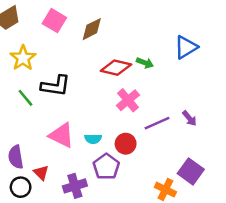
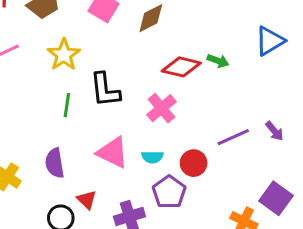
black L-shape: (56, 86) -> (105, 90), turned 76
green line: (25, 98) -> (67, 105), turned 48
pink cross: (128, 100) -> (161, 108), moved
purple semicircle: (16, 157) -> (55, 163), moved

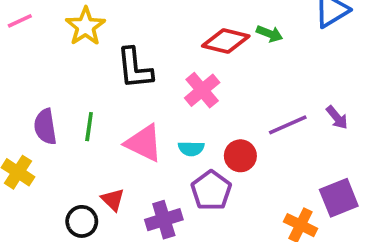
green line: (67, 105) -> (89, 127), moved
purple semicircle: (55, 163) -> (45, 127), moved
purple square: (276, 198) -> (339, 198), turned 32

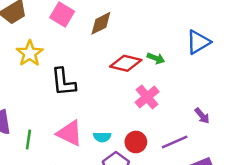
pink cross: (202, 90) -> (147, 97), moved
purple line: (288, 125) -> (175, 142), moved
green line: (89, 127) -> (28, 139), moved

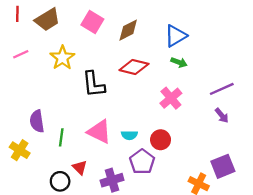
blue triangle: (198, 42) -> (176, 36), moved
red diamond: (126, 63) -> (134, 67), moved
purple line: (175, 142) -> (222, 89), moved

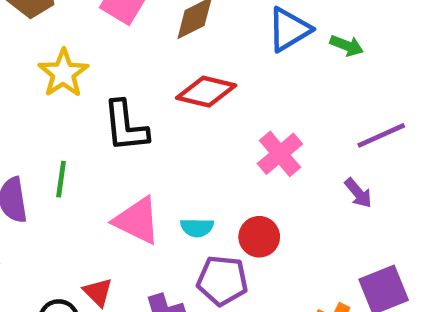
green arrow: (179, 62) -> (347, 46), moved
purple arrow: (222, 115) -> (358, 193), moved
green line: (61, 137) -> (61, 179), moved
purple pentagon: (142, 162) -> (222, 281), turned -30

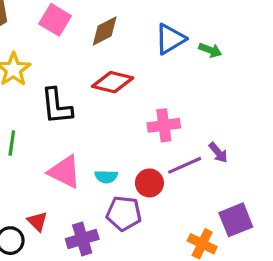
purple line: (381, 135) -> (185, 165), moved
pink cross: (280, 154) -> (164, 125), turned 32

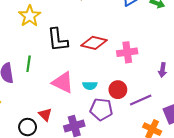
red diamond: (113, 82) -> (94, 43), moved
purple arrow: (218, 153) -> (162, 70), turned 48
purple line: (185, 165) -> (141, 100), moved

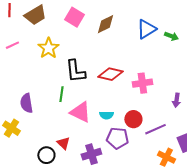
green line: (29, 64) -> (61, 94), moved

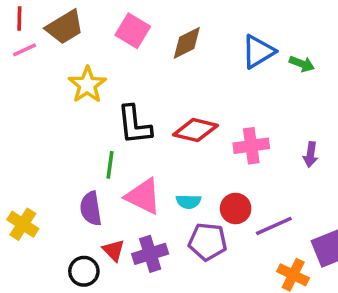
pink line: (12, 45) -> (25, 50), moved
purple arrow: (176, 100) -> (311, 154), moved
purple semicircle: (26, 103) -> (91, 209), moved
purple cross: (91, 154) -> (150, 254), moved

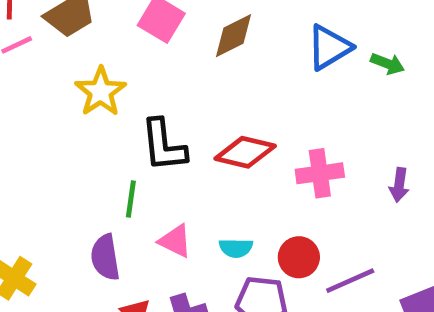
pink triangle: (143, 196) -> (175, 241), size x0.7

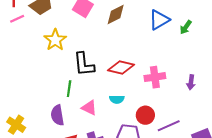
green arrow: (388, 64) -> (186, 27), turned 104
cyan semicircle: (236, 248) -> (117, 99), moved

